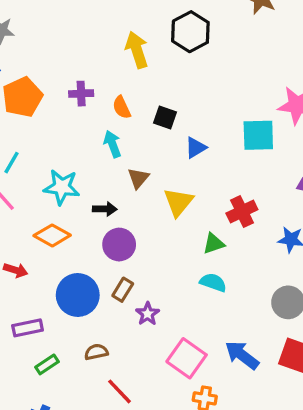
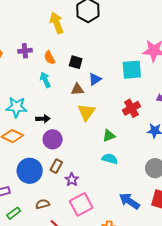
brown triangle: (138, 178) -> (77, 89), moved, turned 48
red cross: (242, 211) -> (131, 108), moved
pink square: (187, 358) -> (81, 204), moved, turned 30

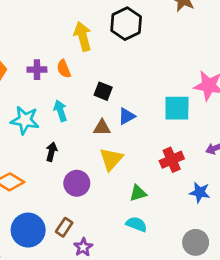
orange semicircle: (49, 58) -> (64, 69), moved
cyan star: (16, 107) -> (25, 120), moved
black arrow: (43, 119) -> (51, 152), moved, turned -80
purple circle: (53, 139) -> (77, 183), moved

